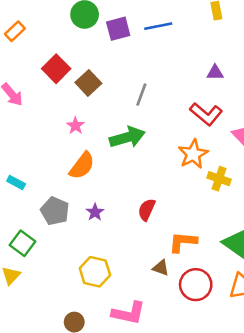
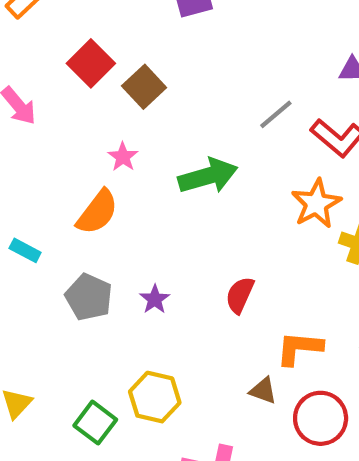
gray line: (141, 95) -> (276, 114), moved, turned 30
orange semicircle: (82, 166) -> (97, 212), moved
green square: (23, 243) -> (95, 423), moved

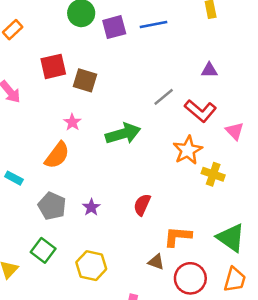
red square: (91, 63) -> (53, 66), turned 32
brown square: (144, 87) -> (85, 80), turned -30
green square: (95, 423) -> (43, 250), moved

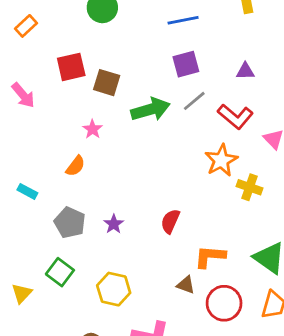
purple square: (114, 27) -> (186, 64), moved
green arrow: (123, 134) -> (150, 109), moved
orange semicircle: (57, 155) -> (75, 166), size x0.7

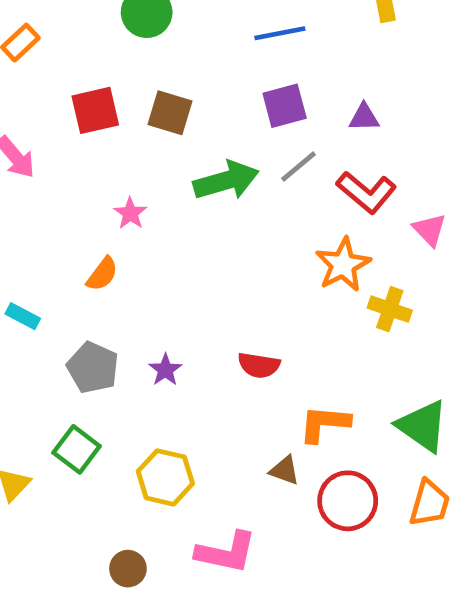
purple triangle: (245, 71) -> (364, 117), moved
brown square: (107, 83) -> (170, 113), moved
red semicircle: (170, 221) -> (259, 365), turned -105

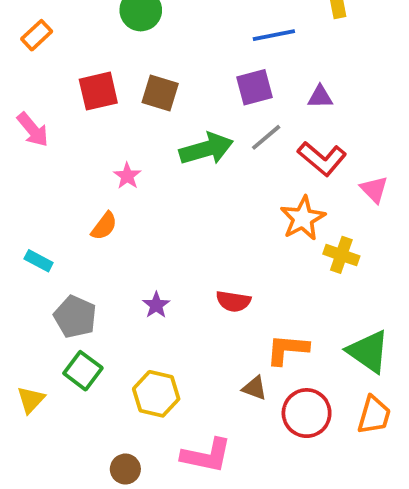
blue line: (280, 33) -> (274, 35), moved
gray pentagon: (93, 368) -> (75, 317), moved

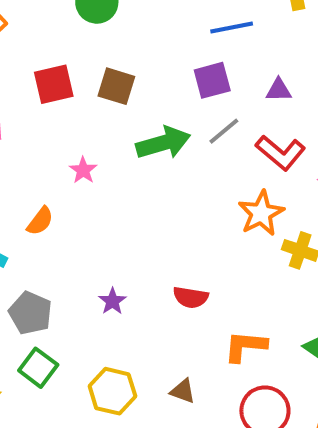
orange semicircle: (104, 226) -> (40, 221), moved
brown triangle: (255, 388) -> (183, 391), moved

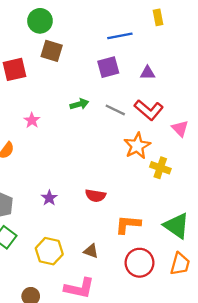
brown square: (116, 86) -> (52, 51), moved
gray line: (224, 131) -> (115, 110), moved, turned 66
green arrow: (163, 143) -> (79, 104), size x0.6

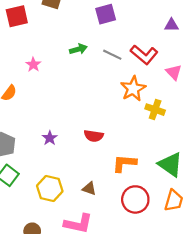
purple triangle: (148, 73) -> (172, 25), moved

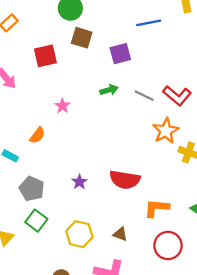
purple square: (106, 14) -> (120, 54), moved
red semicircle: (94, 136) -> (125, 180), size x1.5

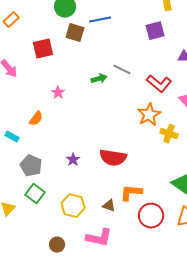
blue line: (149, 23) -> (100, 20), moved
purple square: (120, 54) -> (155, 31), moved
gray line: (144, 96) -> (122, 70), moved
orange L-shape: (157, 208) -> (131, 193), moved

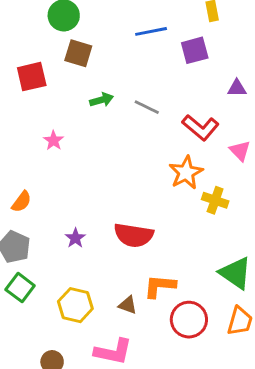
blue line: (100, 20) -> (151, 31), moved
green arrow: (99, 79) -> (102, 100), moved
orange semicircle: (36, 119) -> (22, 202), moved

